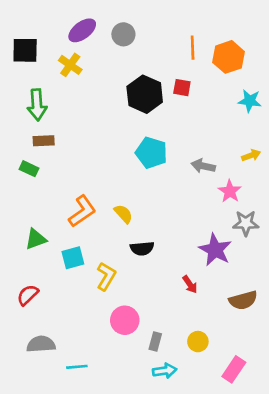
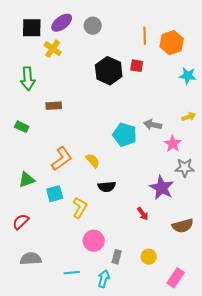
black square: (25, 50) -> (32, 28), moved
brown rectangle: (44, 141) -> (54, 106), moved
cyan pentagon: (151, 153) -> (125, 135), moved
cyan line: (77, 367) -> (72, 273), moved
cyan arrow: (165, 371) -> (104, 279), moved, turned -66

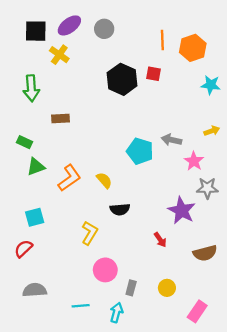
green triangle: (27, 180) -> (36, 167), moved
cyan square: (55, 194) -> (35, 217), moved

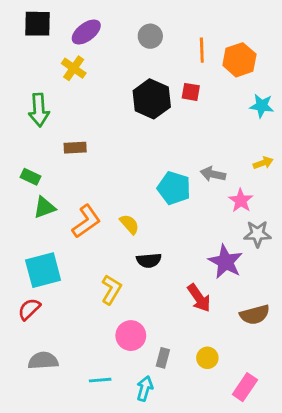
gray circle: (104, 29) -> (150, 36), moved
black square: (36, 31) -> (38, 24), moved
cyan square: (35, 217) -> (43, 270), size x1.5
red arrow: (160, 240) -> (199, 298), size x1.5

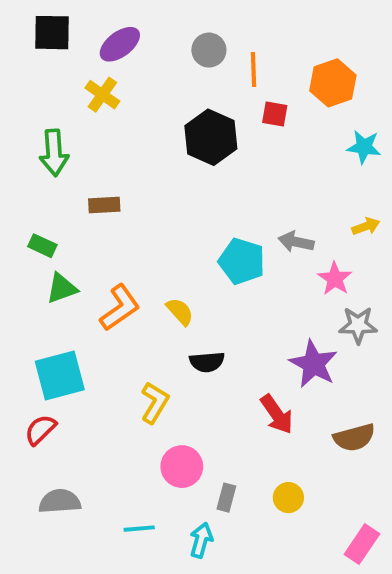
orange line: (202, 50) -> (253, 69), moved
red square: (191, 92) -> (275, 114), moved
pink rectangle: (245, 387) -> (362, 544), moved

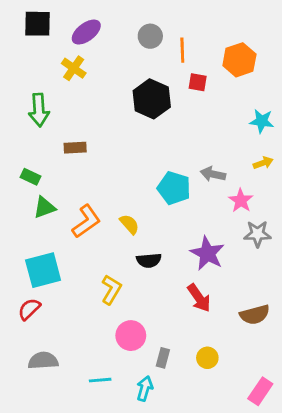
cyan star: (364, 147) -> (262, 121), moved
purple star: (314, 364) -> (207, 253), moved

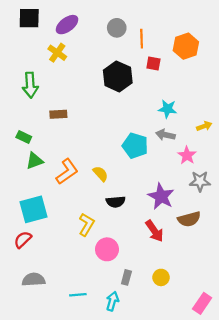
cyan star: (262, 121) -> (167, 109), moved
brown semicircle: (255, 315) -> (189, 219), moved
pink circle: (131, 336) -> (107, 249), moved

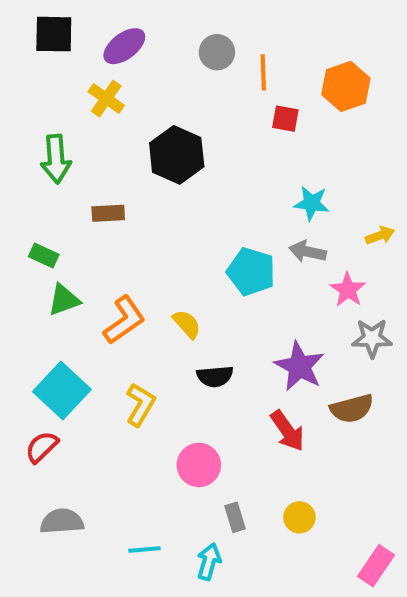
black hexagon: (118, 76) -> (177, 155), moved
cyan square: (34, 209) -> (62, 390), turned -32
yellow L-shape: (86, 224) -> (140, 405), moved
gray rectangle: (126, 277) -> (235, 517), turned -32

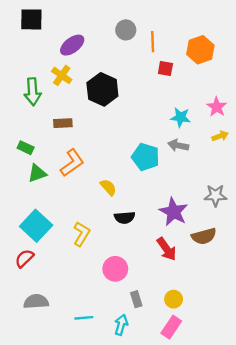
purple ellipse: (124, 46) -> (72, 45), moved
yellow cross: (106, 99) -> (62, 75), moved
pink star: (348, 290) -> (217, 107), moved
orange L-shape: (124, 320) -> (72, 163), moved
pink rectangle: (376, 566) -> (171, 327), moved

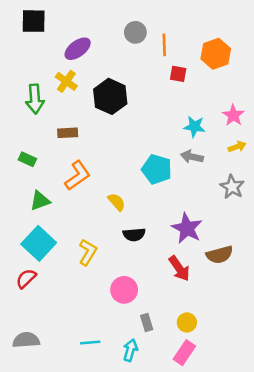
green triangle: (37, 173) -> (40, 201), moved
gray star: (216, 195) -> (232, 187), moved, turned 30
gray semicircle: (36, 301) -> (26, 340), moved

